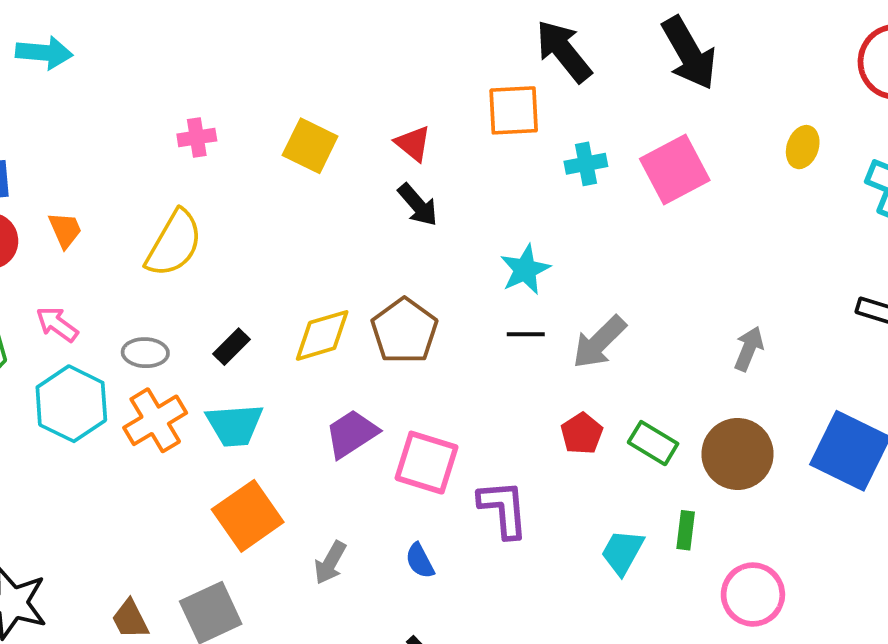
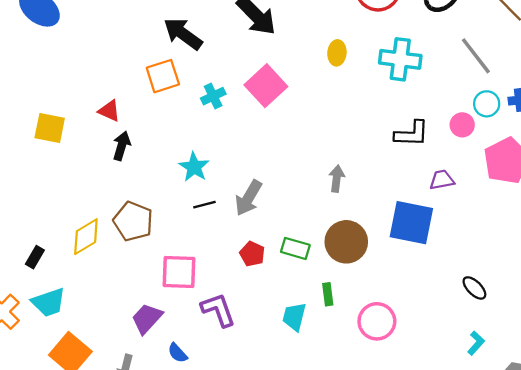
black arrow: (418, 205) -> (122, 146), turned -108
purple trapezoid: (352, 434) -> (147, 318), moved
pink square: (427, 463) -> (179, 272), moved

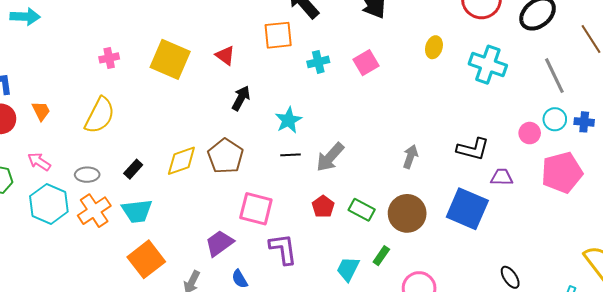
pink square: (266, 86) -> (366, 63), size x0.7
yellow square: (50, 128) -> (170, 59), size x1.4
black L-shape: (412, 134) -> (473, 149), moved
black arrow: (122, 146) -> (241, 98), moved
green rectangle: (328, 294) -> (381, 256), turned 30

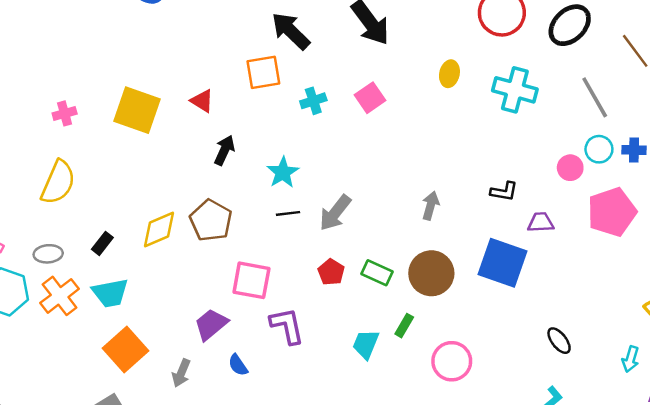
black L-shape: (473, 149) -> (504, 191), size x0.7

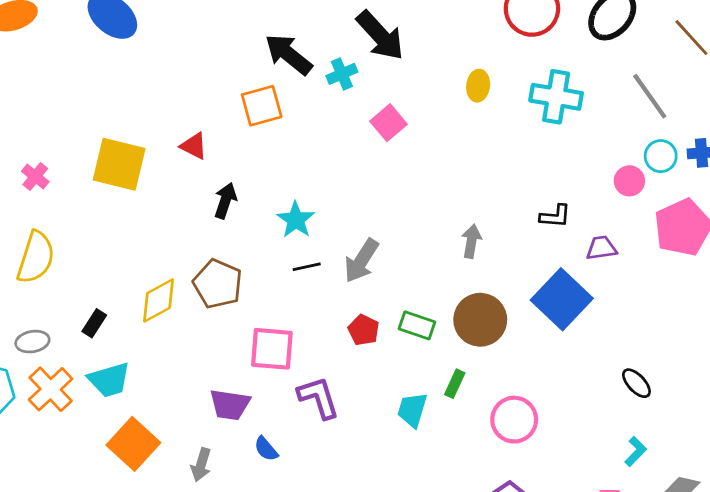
cyan cross: (313, 101) -> (342, 74), moved
pink cross: (65, 113) -> (35, 176), turned -30
blue square: (503, 263) -> (562, 299), turned 30
purple trapezoid: (211, 324) -> (230, 405), turned -126

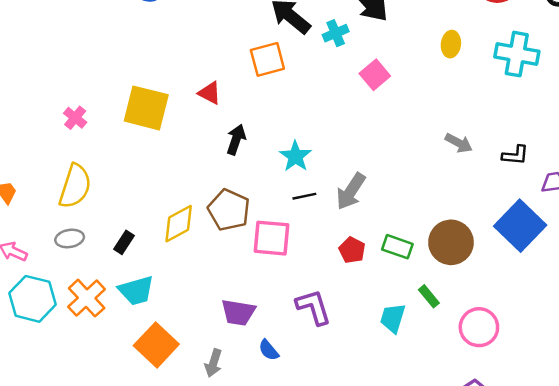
gray arrow: (471, 241) -> (459, 143), moved, turned 108
gray ellipse: (32, 342) -> (70, 238), moved
pink square: (272, 349) -> (271, 238), moved
green rectangle: (455, 384) -> (429, 296), turned -65

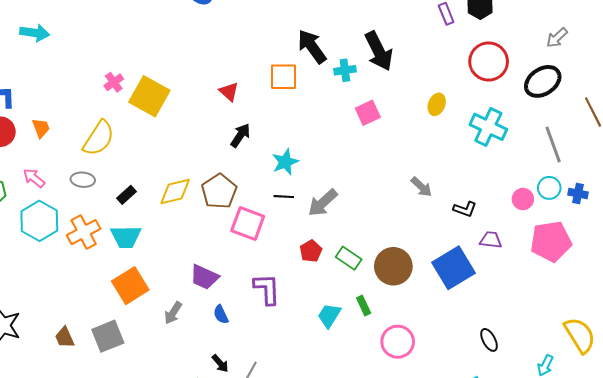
yellow square: (146, 108) -> (149, 96), moved

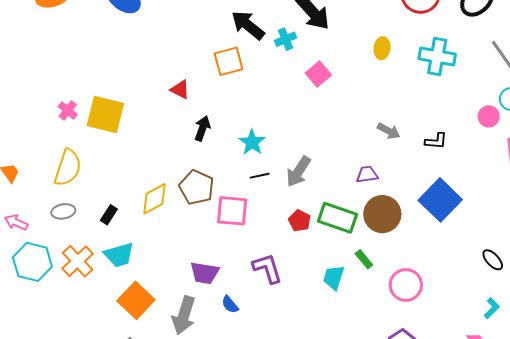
purple trapezoid: (491, 240) -> (367, 174), moved
green rectangle: (349, 258) -> (337, 218), size x1.5
gray arrow: (173, 313) -> (184, 315), size x1.6

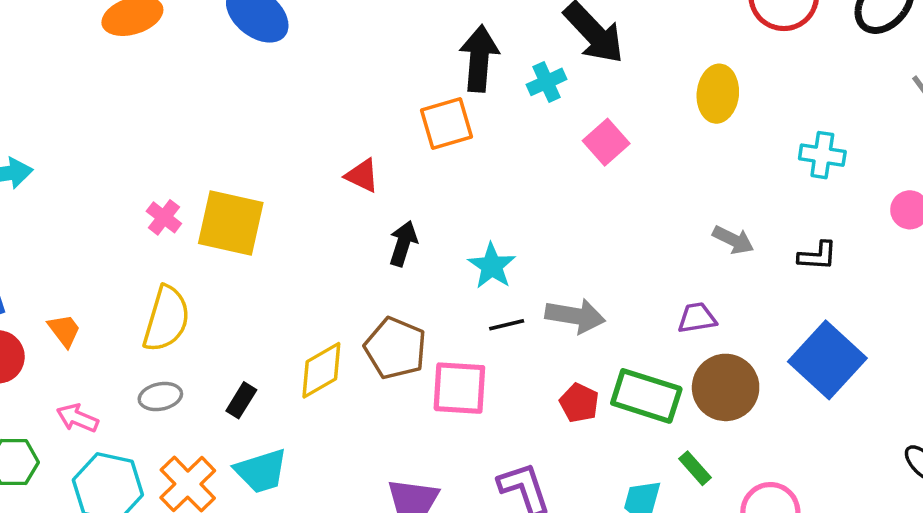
black arrow: (248, 25) -> (479, 59), turned 57
yellow ellipse: (382, 48) -> (718, 94), size x1.4
cyan cross: (437, 56) -> (822, 155), moved, size x0.7
gray arrow: (298, 172) -> (575, 316), turned -112

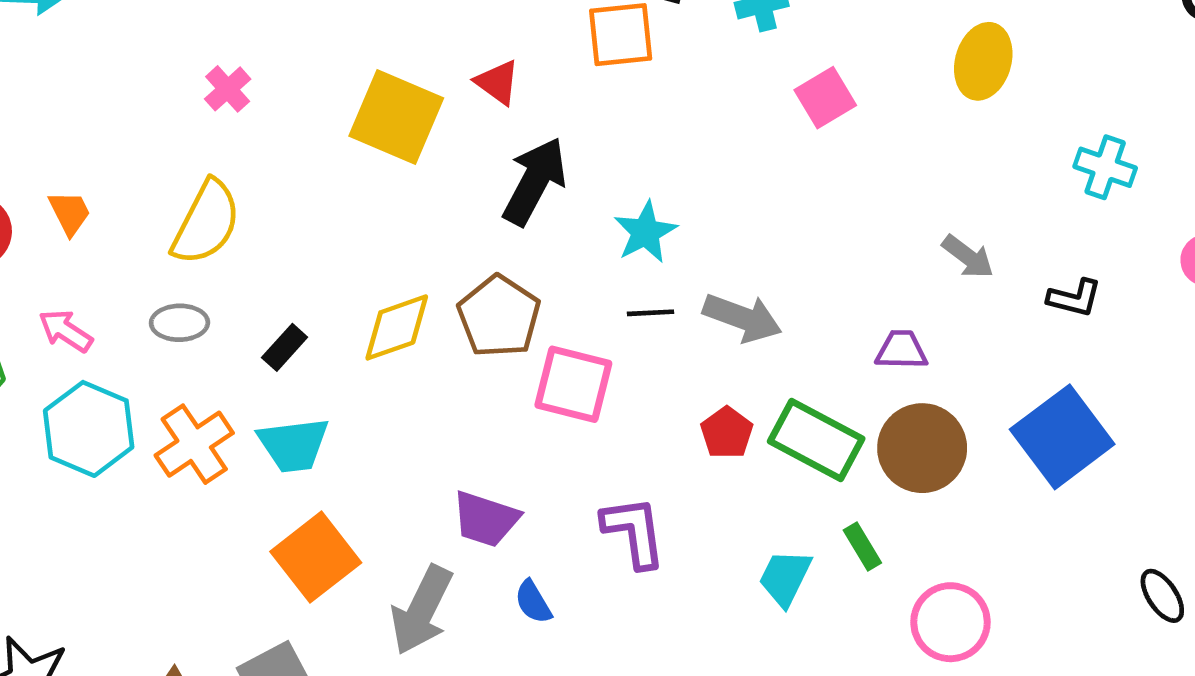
yellow square: (231, 223) -> (396, 117), moved
black arrow: (403, 243) -> (535, 181), size x1.5

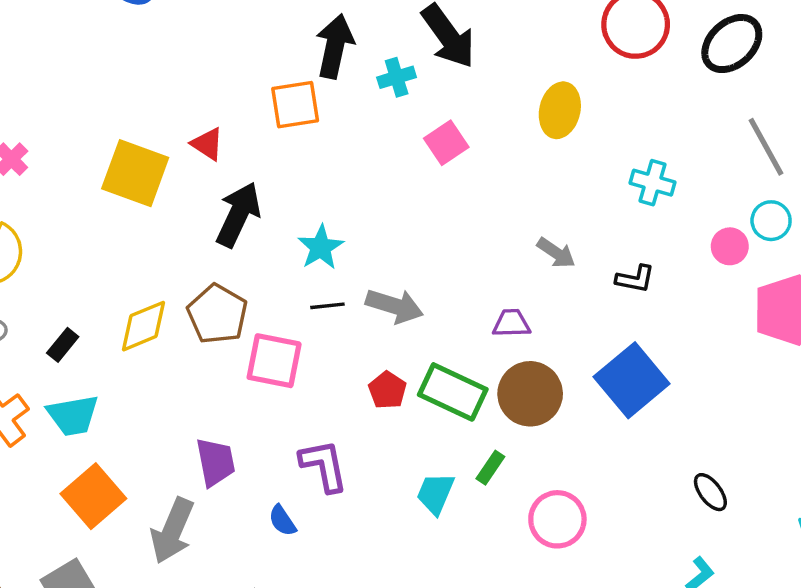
purple trapezoid: (486, 519) -> (215, 462), turned -116
green rectangle: (862, 547) -> (490, 468), turned 68
blue semicircle: (533, 602) -> (282, 521), moved

